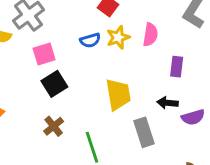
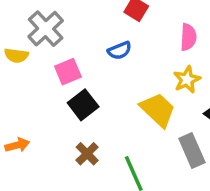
yellow star: (118, 37) -> (187, 80), moved
yellow trapezoid: (118, 94) -> (158, 110), turned -32

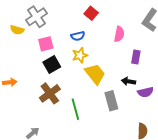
yellow star: (187, 80) -> (80, 55), moved
brown cross: (87, 154) -> (50, 93), size x1.5

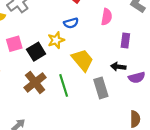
blue semicircle: (78, 36) -> (71, 23), moved
pink square: (46, 44) -> (14, 44), moved
yellow star: (80, 55) -> (56, 40), moved
green line: (75, 109) -> (64, 85), moved

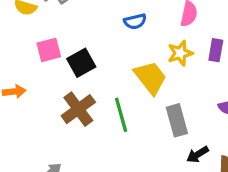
yellow star: (56, 40) -> (180, 53), moved
black arrow: (118, 67) -> (198, 154), moved, turned -40

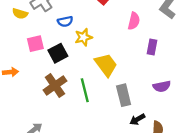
blue semicircle: (135, 21) -> (65, 21), moved
yellow star: (180, 53) -> (83, 37), moved

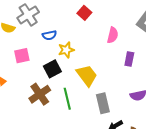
black square: (58, 53) -> (52, 69), moved

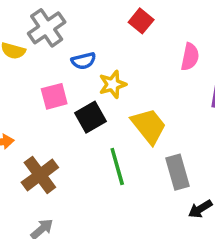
pink square: (22, 56) -> (54, 96), moved
brown cross: (40, 94) -> (40, 175), moved

